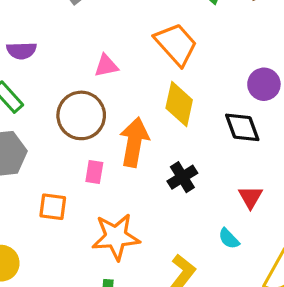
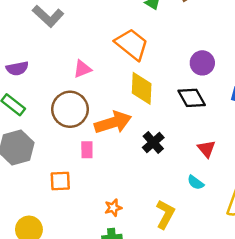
orange arrow: (134, 142) -> (113, 122), turned 72
orange star: (116, 237) -> (113, 208), moved, size x0.5

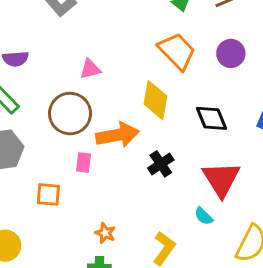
orange trapezoid: (132, 44) -> (177, 51), moved
purple circle: (202, 63) -> (231, 53), moved
red triangle: (206, 149) -> (221, 179), size x1.8
orange star: (113, 208) -> (105, 233), turned 30

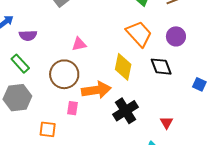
black diamond: (211, 118) -> (161, 67), moved
black cross: (161, 164) -> (125, 111), size x1.4
red triangle: (221, 179) -> (167, 123), size x0.5

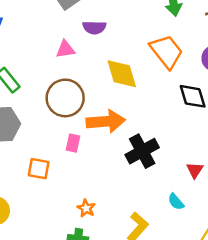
purple semicircle: (28, 36) -> (94, 27), moved
pink triangle: (79, 44) -> (65, 49), moved
yellow diamond: (123, 67) -> (122, 74), moved, turned -32

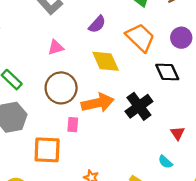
purple semicircle: (94, 27) -> (97, 24), moved, turned -42
black cross: (142, 151) -> (139, 106), moved
orange square: (39, 169) -> (47, 150), size x1.5

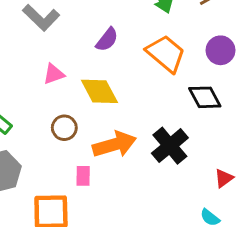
yellow diamond: (106, 61) -> (99, 91), moved
brown circle: (61, 88) -> (64, 128), size x0.6
red triangle: (178, 133) -> (224, 178), turned 32

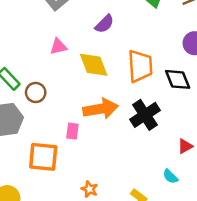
orange trapezoid: (166, 54) -> (140, 66), moved, turned 40
brown circle: (64, 128) -> (36, 92), moved

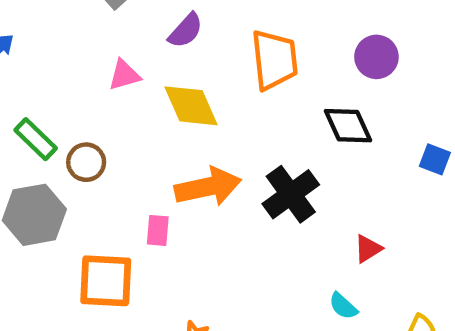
purple semicircle: (104, 24) -> (186, 31), moved
orange trapezoid: (140, 66) -> (274, 60), moved

